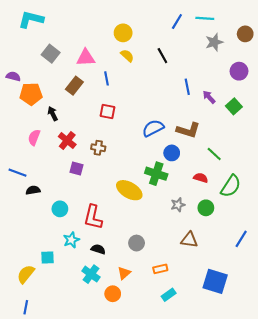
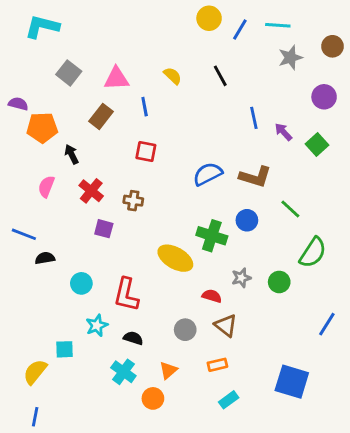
yellow circle: (123, 33) -> (209, 18), moved
blue circle: (172, 153) -> (247, 220), moved
red semicircle: (201, 178) -> (212, 296), moved
brown triangle: (189, 240) -> (226, 325), moved, turned 30

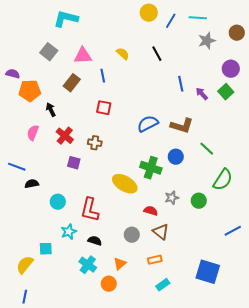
cyan L-shape: (42, 27) -> (66, 19), moved
green square: (317, 145) -> (226, 92), moved
blue line: (327, 324) -> (233, 231), turned 30

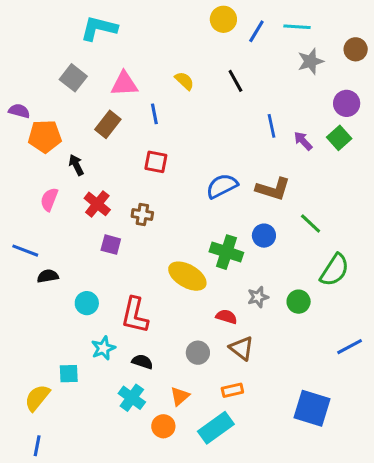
cyan rectangle: (163, 285) -> (216, 428), moved, size x1.6

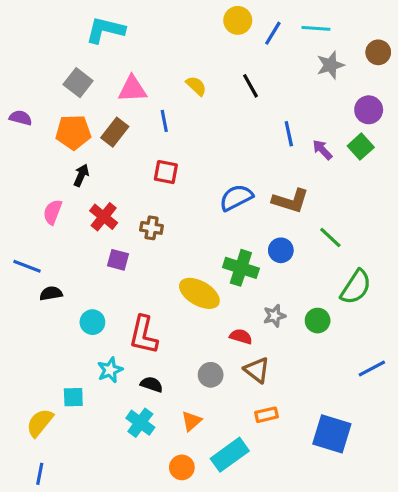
orange pentagon: (45, 136) -> (73, 132), moved
black arrow: (76, 165) -> (81, 175), turned 50
orange rectangle: (232, 390) -> (266, 415), moved
orange circle: (163, 426) -> (182, 467), moved

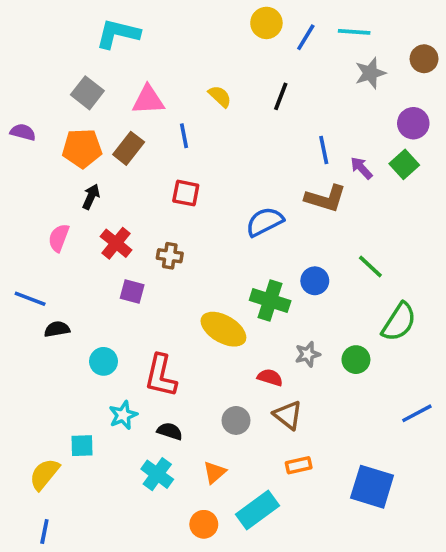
black line: (251, 86) -> (281, 96), turned 50
brown L-shape: (290, 201) -> (326, 198), moved

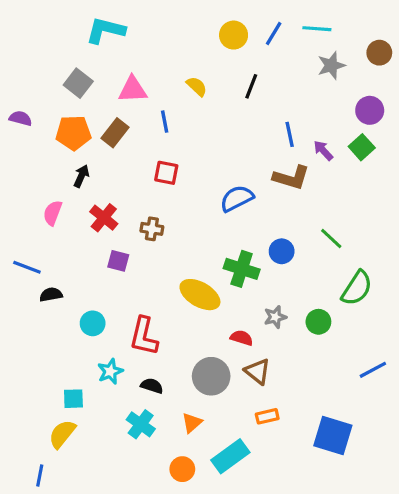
yellow circle: (266, 23) -> (234, 35), moved
gray circle: (236, 420) -> (211, 376), size x1.5
yellow semicircle: (44, 474) -> (62, 434), moved

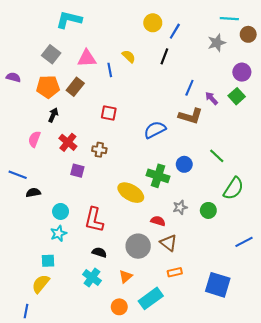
cyan line: (317, 29) -> (229, 19), moved
blue line: (274, 33) -> (175, 31), moved
blue line: (165, 122) -> (110, 70), moved
blue line: (290, 134) -> (189, 88), turned 35
cyan star: (110, 371) -> (58, 233), moved

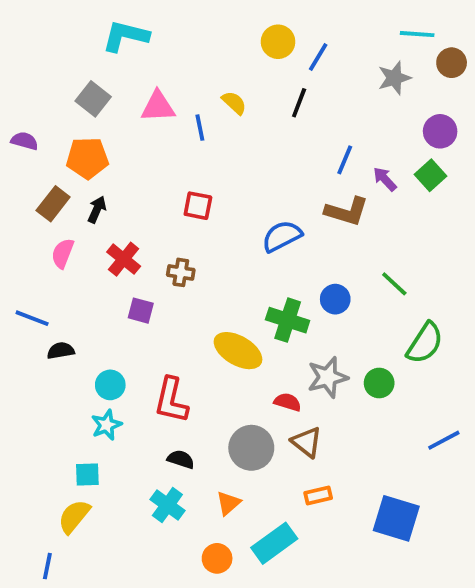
brown rectangle: (75, 87) -> (53, 204), moved
gray star: (180, 207) -> (328, 377), size x1.5

